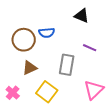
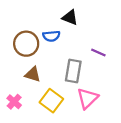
black triangle: (82, 16) -> (70, 17), moved
brown triangle: (30, 68) -> (33, 74), turned 42
pink triangle: (94, 90) -> (87, 98), moved

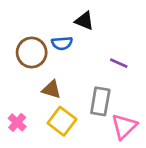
gray rectangle: (73, 71) -> (100, 101), moved
brown triangle: (33, 74) -> (51, 89), moved
pink triangle: (87, 98) -> (124, 126), moved

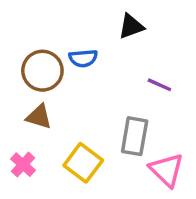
black triangle: (84, 21) -> (131, 26), moved, turned -42
brown triangle: (51, 89) -> (39, 117), moved
pink triangle: (124, 126) -> (166, 170), turned -32

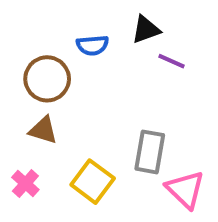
blue semicircle: (83, 58) -> (93, 45), moved
purple line: (159, 85) -> (171, 61), moved

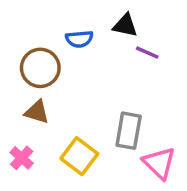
black triangle: (146, 30) -> (125, 25), turned 32

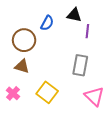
blue semicircle: (79, 39) -> (47, 23), turned -56
purple line: (147, 53) -> (87, 31), turned 72
gray rectangle: (129, 131) -> (80, 65), moved

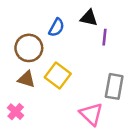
gray rectangle: (80, 65) -> (114, 86), moved
yellow square: (47, 92) -> (58, 76), moved
pink triangle: (94, 96) -> (91, 114), moved

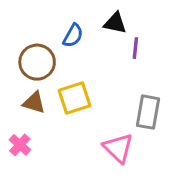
yellow square: (58, 76) -> (75, 98), turned 35

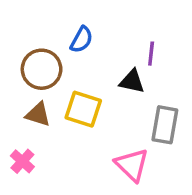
black triangle: (115, 23) -> (132, 81), moved
yellow square: (75, 98) -> (83, 109), turned 36

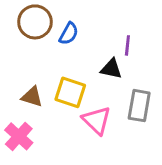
brown circle: (42, 69) -> (35, 22), moved
pink cross: (22, 161) -> (19, 136), size x1.4
pink triangle: (132, 165) -> (97, 120), moved

